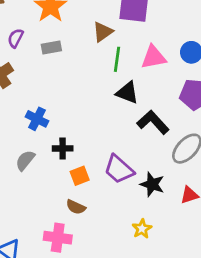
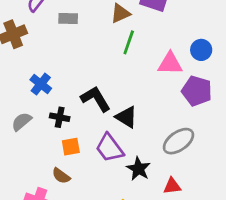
pink triangle: (154, 57) -> (170, 64), moved
black triangle: (127, 93) -> (126, 117), moved
black L-shape: (153, 122) -> (96, 99), moved

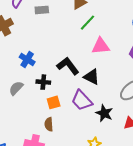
green line: (129, 42) -> (87, 23), turned 30
pink triangle: (170, 64) -> (101, 46), moved
brown semicircle: (61, 176) -> (49, 124), turned 56

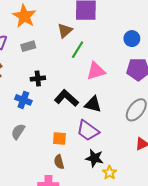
black cross: (43, 82) -> (38, 78), moved
orange square: (54, 102) -> (59, 138), turned 32
black star: (104, 113) -> (94, 158), moved

